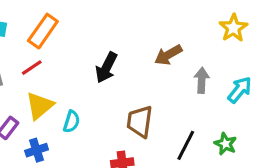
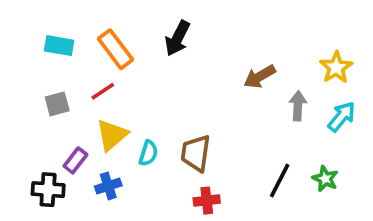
yellow star: (233, 28) -> (336, 67), moved
orange rectangle: (43, 31) -> (116, 49), turned -72
black arrow: (106, 68) -> (178, 38), moved
brown trapezoid: (140, 122) -> (196, 153), moved

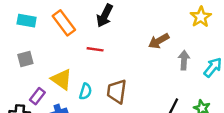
yellow star: (336, 67) -> (201, 17), moved
red line: (103, 91) -> (95, 49), moved, turned 42
yellow triangle: (112, 135) -> (61, 79), turned -45

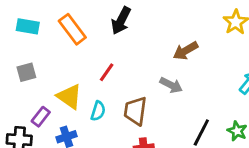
red line: (95, 49) -> (107, 72), moved, turned -63
gray arrow: (184, 60) -> (171, 85), moved, turned 114

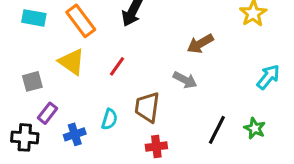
gray square: (26, 72) -> (32, 81), moved
yellow triangle: (69, 97) -> (72, 62), moved
cyan semicircle: (98, 111) -> (109, 119), moved

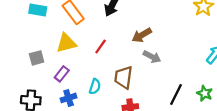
brown arrow: (200, 44) -> (142, 35), moved
yellow triangle: (72, 62) -> (66, 43), turned -50
purple rectangle: (47, 113) -> (62, 74), moved

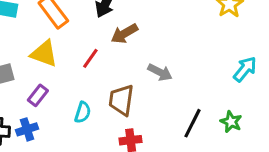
brown arrow: (142, 35) -> (124, 34), moved
yellow triangle: (66, 43) -> (44, 54), turned 35
blue cross: (69, 98) -> (27, 129), moved

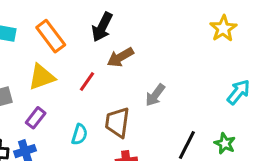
yellow triangle: (44, 54) -> (42, 77), turned -40
gray arrow: (160, 72) -> (155, 95), turned 100

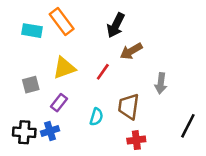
orange rectangle: (51, 36) -> (62, 22), moved
gray arrow: (155, 95) -> (161, 83), turned -30

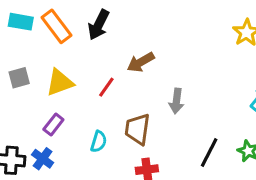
black arrow: (116, 25) -> (99, 25), moved
cyan rectangle: (32, 31) -> (21, 22), moved
gray square: (31, 85) -> (19, 78), moved
blue cross: (50, 131) -> (43, 159), turned -36

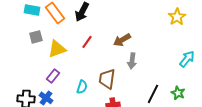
brown arrow: (141, 62) -> (122, 40), moved
gray square: (19, 78) -> (36, 37), moved
red line: (106, 87) -> (87, 42), moved

